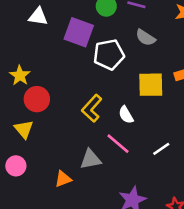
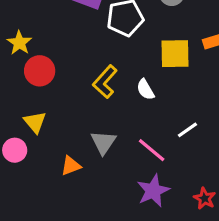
yellow triangle: (24, 129) -> (35, 122), moved
pink line: (118, 144) -> (152, 150), moved
gray triangle: (91, 159) -> (103, 142), turned -45

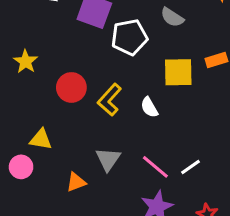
red circle: (40, 71) -> (71, 87), moved
yellow triangle: (35, 122) -> (41, 139), turned -40
white line: (187, 130) -> (190, 167), moved

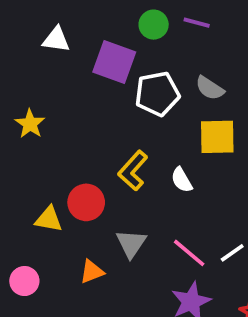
gray semicircle: (172, 17) -> (210, 88), moved
red circle: (71, 87) -> (86, 202), moved
pink circle: (21, 167) -> (24, 281), moved

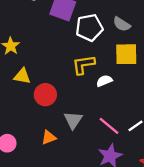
yellow L-shape: (133, 171) -> (83, 65), moved, turned 40
white semicircle: (182, 180) -> (104, 81), turned 98
yellow triangle: (49, 219) -> (22, 76), moved

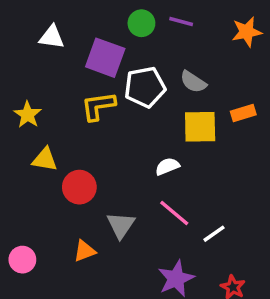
yellow L-shape: (83, 65) -> (98, 106), moved
pink line: (109, 126) -> (174, 213), moved

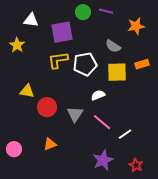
orange star: (247, 32) -> (136, 26), moved
purple square: (105, 58) -> (62, 32), turned -30
white pentagon: (145, 87) -> (85, 64), moved
yellow star: (28, 115) -> (17, 45), moved
gray triangle: (121, 225) -> (75, 114), moved

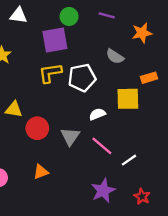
green circle: (83, 12) -> (69, 16), moved
white triangle: (31, 20) -> (18, 15), moved
yellow square: (117, 72) -> (128, 99), moved

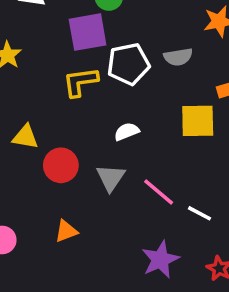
gray semicircle: (115, 56) -> (178, 57), turned -42
white pentagon: (82, 78) -> (128, 64), moved
white semicircle: (97, 114) -> (127, 132), moved
white line: (129, 160) -> (199, 213), turned 63

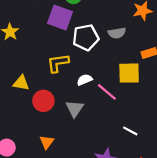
purple square: (88, 32) -> (60, 17), turned 30
yellow L-shape: (80, 82) -> (58, 63), moved
pink line: (159, 192) -> (107, 92), moved
orange triangle: (66, 231) -> (47, 142), turned -32

